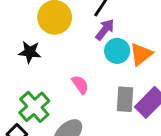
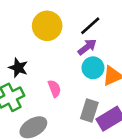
black star: (30, 52) -> (18, 68), moved

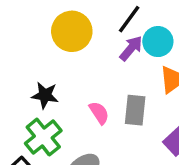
cyan circle: (93, 68) -> (158, 42), moved
gray rectangle: (89, 111) -> (135, 110), moved

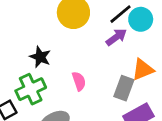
cyan circle: (158, 42) -> (141, 19), moved
gray rectangle: (135, 110) -> (124, 88), moved

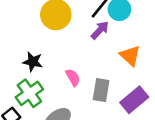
orange triangle: (143, 70) -> (130, 56), turned -45
gray rectangle: (124, 88) -> (101, 90), moved

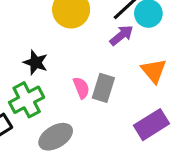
gray rectangle: (101, 90) -> (103, 88), moved

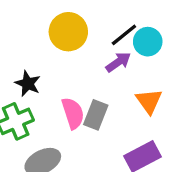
pink semicircle: (81, 88) -> (73, 113), size x1.4

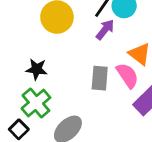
pink semicircle: (73, 113) -> (127, 75), moved

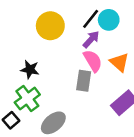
pink semicircle: (127, 75) -> (93, 61), moved

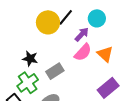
black line: (91, 19) -> (66, 17), moved
pink semicircle: (93, 61) -> (83, 52), turned 72
gray rectangle: (84, 81) -> (55, 71), moved, turned 48

